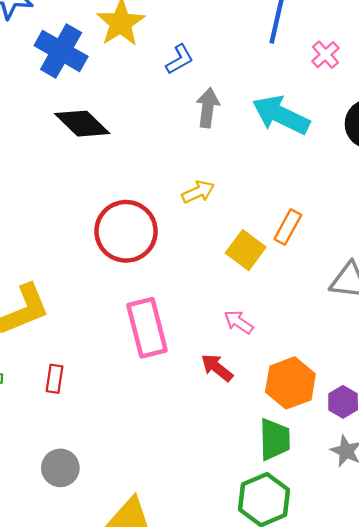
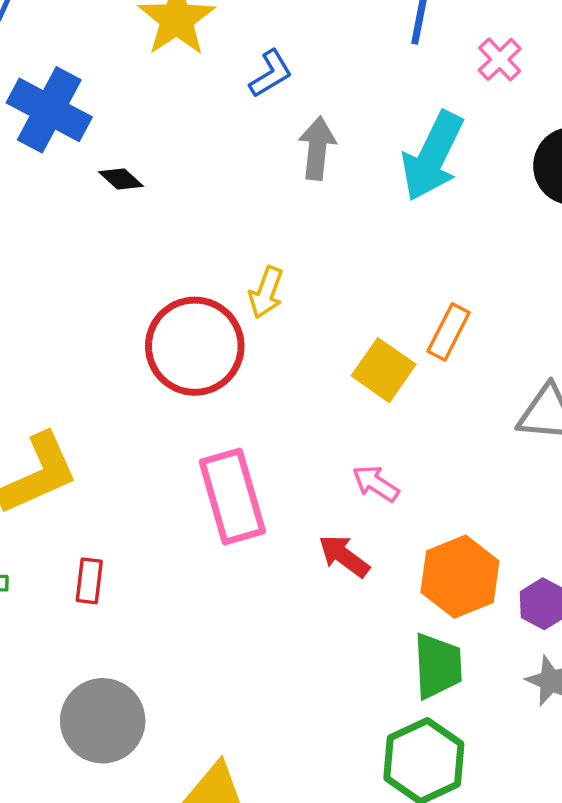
blue cross: (61, 51) -> (49, 110), moved
cyan arrow: (281, 115) -> (432, 156), turned -88
black diamond: (82, 124) -> (121, 179), size x0.5
yellow arrow: (198, 192) -> (266, 292), moved, turned 136
gray circle: (60, 468) -> (103, 721), size x1.4

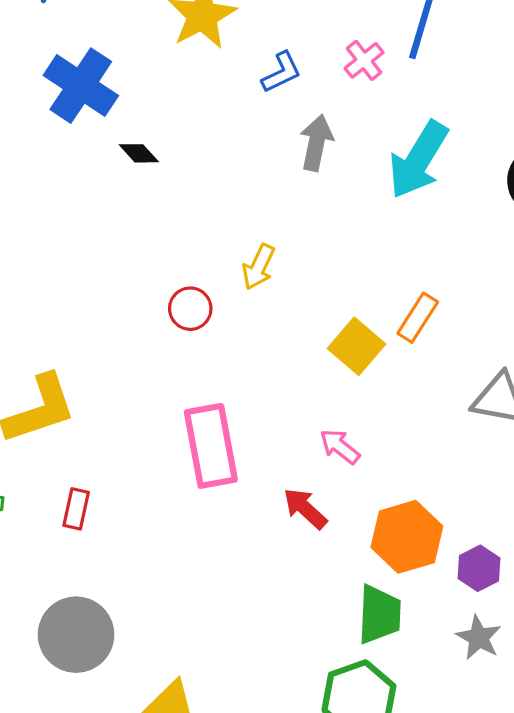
pink cross: (500, 59) -> (364, 60), moved
red circle: (195, 346) -> (190, 309), size x0.5

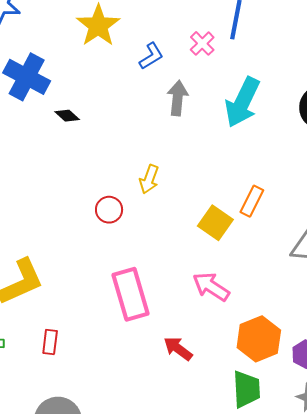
pink arrow: (340, 447) -> (211, 287), size x1.4
red arrow: (305, 509) -> (178, 349), moved

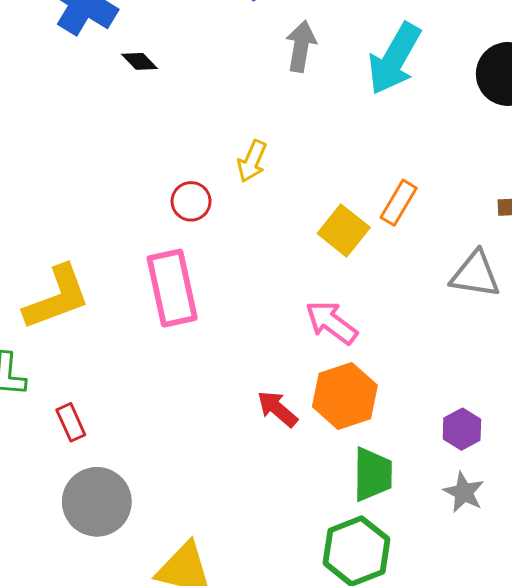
pink rectangle: (130, 294) -> (172, 288), moved
orange hexagon: (259, 339) -> (345, 396), moved
red rectangle: (50, 342) -> (71, 422), moved, turned -35

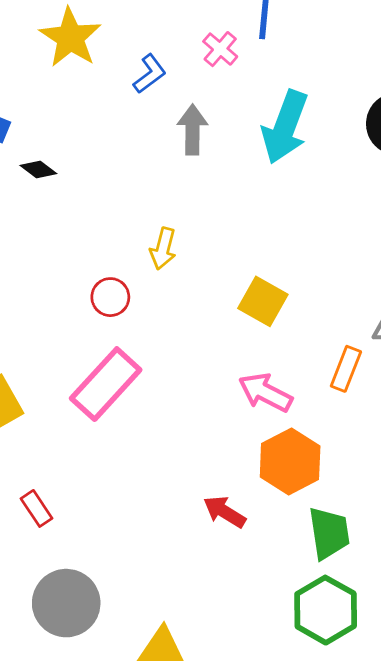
orange rectangle: (399, 203) -> (346, 369), moved
pink rectangle: (172, 288) -> (106, 384), turned 64
red arrow: (277, 409) -> (225, 512), moved
red rectangle: (71, 422) -> (36, 508), moved

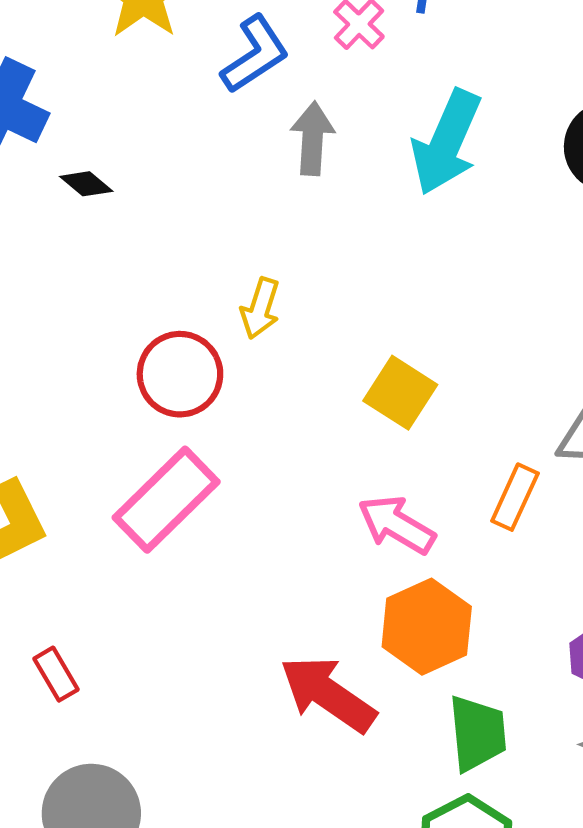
blue L-shape: (150, 74) -> (255, 54), size x1.4
red circle: (110, 297) -> (180, 374), size x1.5
red arrow: (225, 512) -> (328, 694), size x1.6

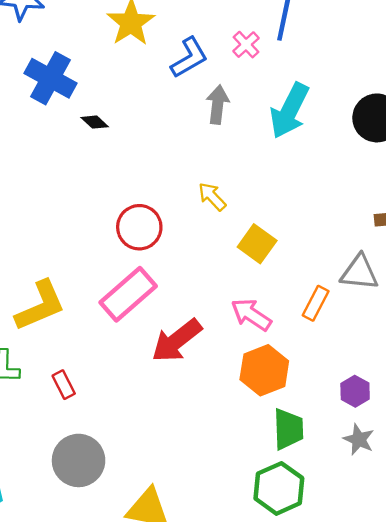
yellow arrow: (260, 308) -> (212, 197), moved, turned 116
red arrow: (328, 694) -> (177, 341), moved, turned -76

